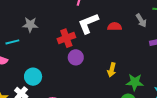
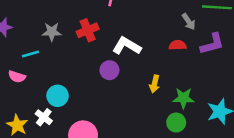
white L-shape: (88, 23) -> (127, 46), moved, turned 55
red semicircle: (115, 26) -> (178, 45), moved
red cross: (66, 38) -> (88, 30), moved

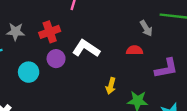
purple L-shape: (212, 44) -> (166, 68), moved
purple circle: (109, 70) -> (56, 59), moved
cyan circle: (58, 96) -> (29, 72), moved

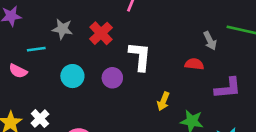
red cross: (50, 32) -> (101, 33), turned -30
white L-shape: (86, 49) -> (140, 56), turned 56
purple circle: (56, 59) -> (112, 78), moved

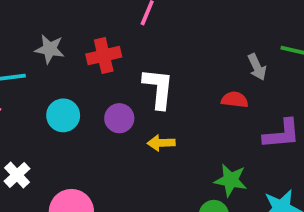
red cross: (101, 33) -> (104, 56), turned 30
yellow arrow: (163, 101) -> (161, 143), moved, turned 66

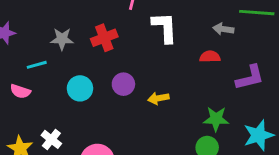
gray arrow: (257, 67) -> (223, 29), turned 132
white L-shape: (158, 88) -> (165, 27), moved

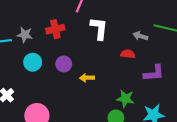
gray star: (62, 39) -> (25, 35), moved

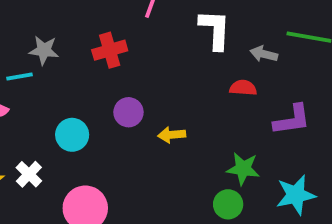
white L-shape: (99, 28) -> (215, 30), moved
gray star: (25, 35) -> (44, 50), moved
cyan circle: (33, 62) -> (72, 135), moved

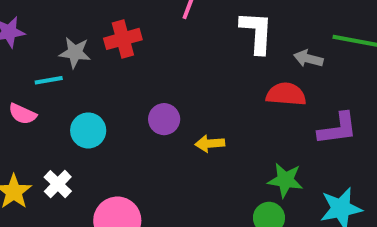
red cross: (110, 50) -> (123, 39), moved
red semicircle: (243, 88) -> (286, 94), size x1.4
cyan circle: (72, 135) -> (88, 130), moved

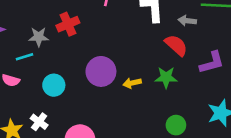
red semicircle: (286, 94) -> (176, 45), turned 45
purple circle: (164, 119) -> (101, 71), size x1.5
green star: (285, 180) -> (166, 77), moved

